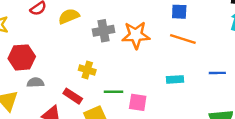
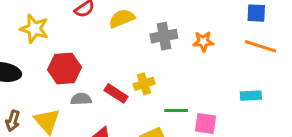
orange star: (136, 35) -> (203, 41), size x0.6
yellow cross: (87, 70) -> (144, 84), turned -35
red rectangle: (73, 96) -> (116, 93), moved

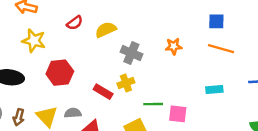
gray cross: (164, 36) -> (131, 53), moved, turned 35
gray semicircle: (81, 99) -> (73, 113), moved

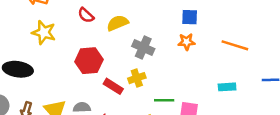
blue square: (216, 21) -> (190, 17), moved
red semicircle: (75, 23) -> (86, 15), turned 77
red hexagon: (60, 73) -> (89, 61), moved

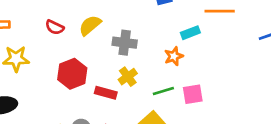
orange star: (186, 42) -> (174, 56), moved
cyan rectangle: (227, 87) -> (190, 33), moved

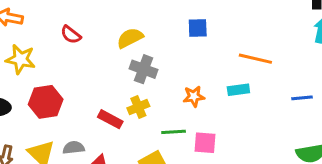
yellow semicircle: (90, 25) -> (130, 38), moved
cyan rectangle: (190, 33) -> (238, 90), moved
red hexagon: (72, 74) -> (46, 102), moved

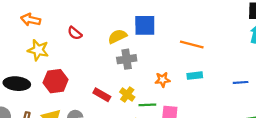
blue square: (198, 28) -> (145, 25), moved, size x1.5
orange line: (255, 59) -> (192, 44), moved
gray cross: (144, 69) -> (127, 59), turned -30
yellow cross: (138, 107) -> (127, 95), moved, turned -32

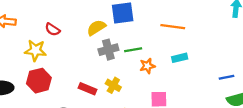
yellow star: (38, 50) -> (35, 50), moved
blue line: (241, 82) -> (227, 77), moved
green line: (147, 105) -> (133, 50), moved

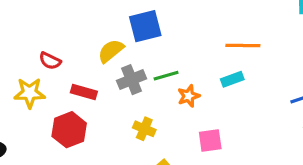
orange line: (173, 27) -> (243, 46), moved
red hexagon: (39, 81) -> (69, 130), moved
red rectangle: (88, 89) -> (84, 92), moved

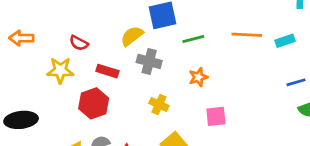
green line: (166, 76) -> (193, 39), moved
cyan rectangle: (232, 79) -> (285, 41), moved
gray cross: (131, 80) -> (149, 61), turned 35

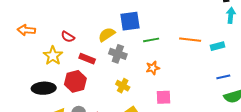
yellow star: (60, 70) -> (53, 56), turned 30
black ellipse: (21, 120) -> (44, 88), moved

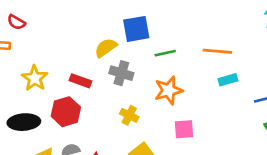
red semicircle: (68, 37) -> (16, 22), moved
cyan rectangle: (218, 46) -> (228, 80), moved
orange star: (153, 68) -> (169, 90), size x1.5

